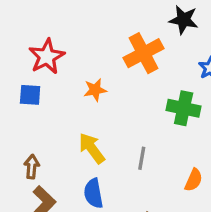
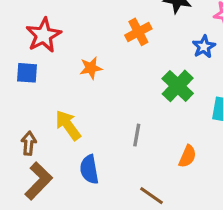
orange cross: (143, 53) -> (138, 32), size x0.7
green cross: (184, 108) -> (178, 86), turned 32
yellow arrow: (92, 148) -> (68, 125), moved

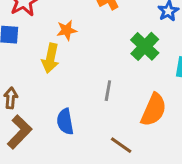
yellow arrow: (68, 125) -> (50, 58), moved, turned -132
orange semicircle: (187, 156) -> (154, 110), size x1.6

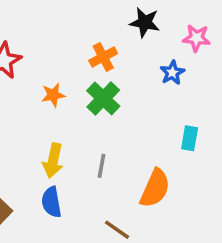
green cross: (145, 46) -> (103, 98), moved
yellow arrow: (50, 58) -> (53, 161), moved

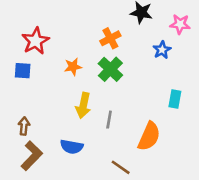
yellow arrow: (53, 161) -> (83, 105), moved
blue semicircle: (51, 202) -> (72, 147), turned -70

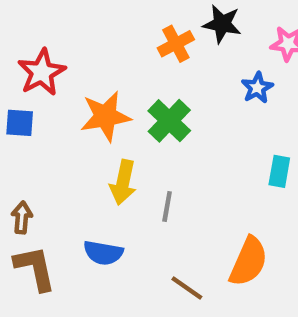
orange cross: (110, 38) -> (176, 44), moved
orange star: (73, 67) -> (105, 116), size x1.6
orange semicircle: (149, 136) -> (248, 262), moved
brown L-shape: (32, 156) -> (35, 268), turned -56

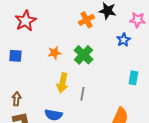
red star: (42, 72) -> (25, 21), moved
orange star: (105, 116) -> (54, 53), size x0.6

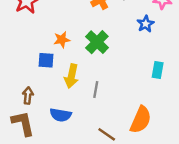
blue square: (15, 56) -> (46, 60), moved
brown arrow: (16, 99) -> (28, 95), moved

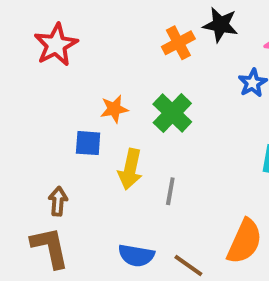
blue semicircle: (61, 115) -> (136, 255), moved

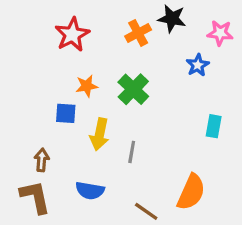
red star: (56, 45) -> (72, 35), moved
blue semicircle: (136, 255) -> (90, 191), moved

